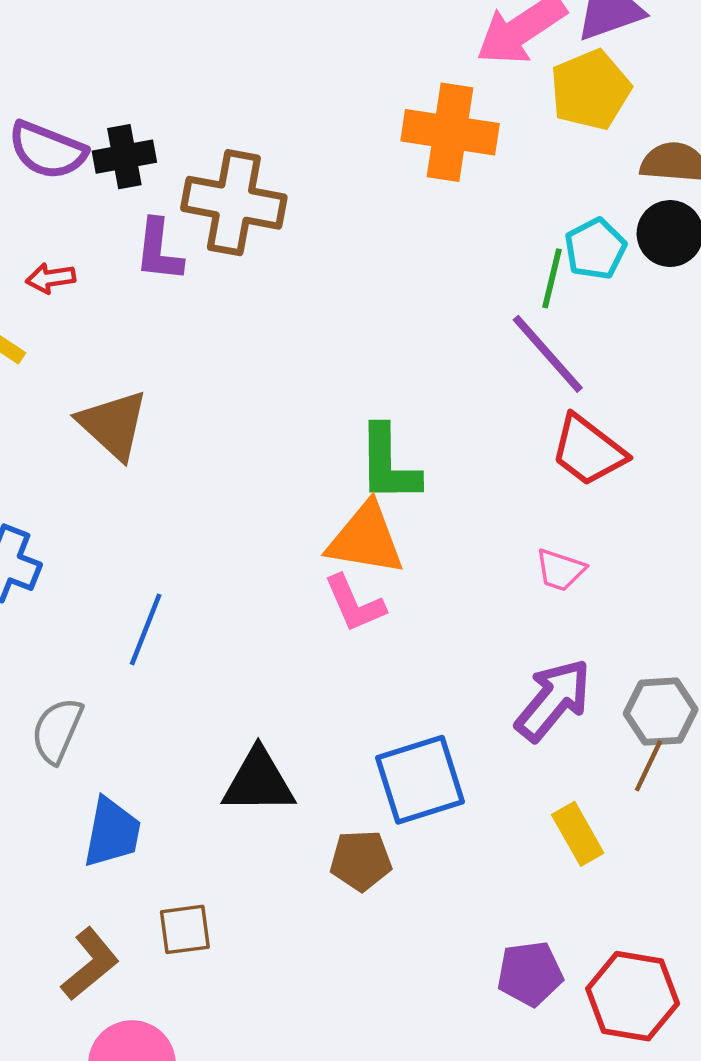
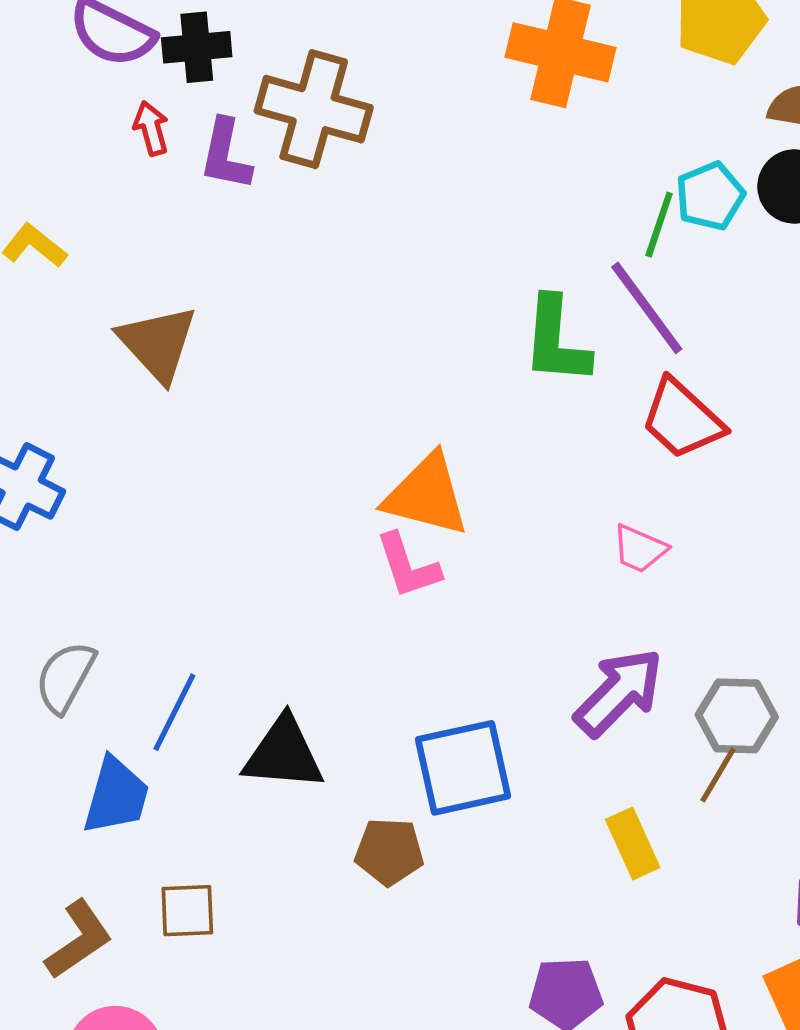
red arrow: (51, 278) -> (151, 128), moved, turned 78
green L-shape: (388, 464) -> (556, 341), moved
blue line: (146, 629) -> (174, 712), moved

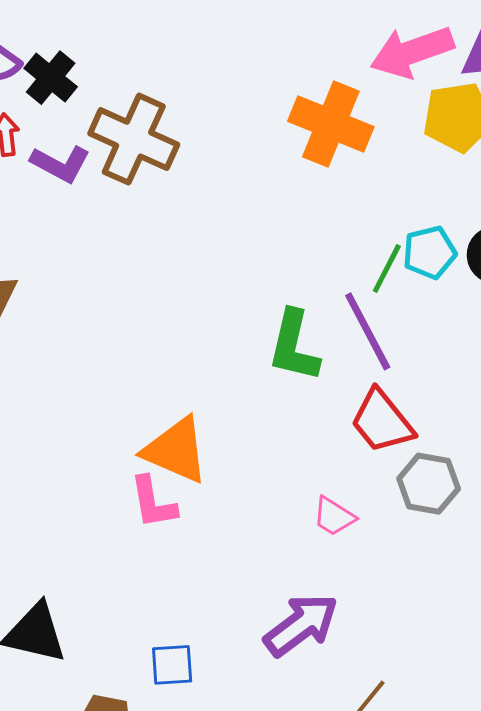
black cross: (197, 47) -> (51, 78), turned 36
purple L-shape: (226, 155) -> (60, 164), turned -82
gray hexagon: (737, 716) -> (429, 484), moved
blue square: (463, 768) -> (172, 665), size x0.6

